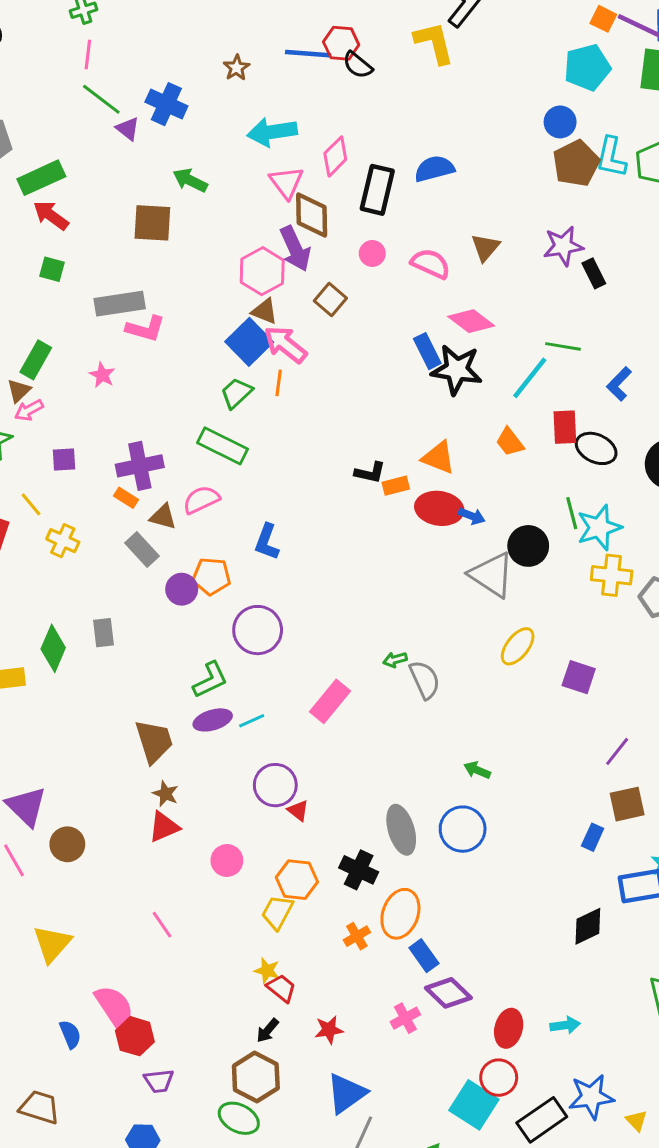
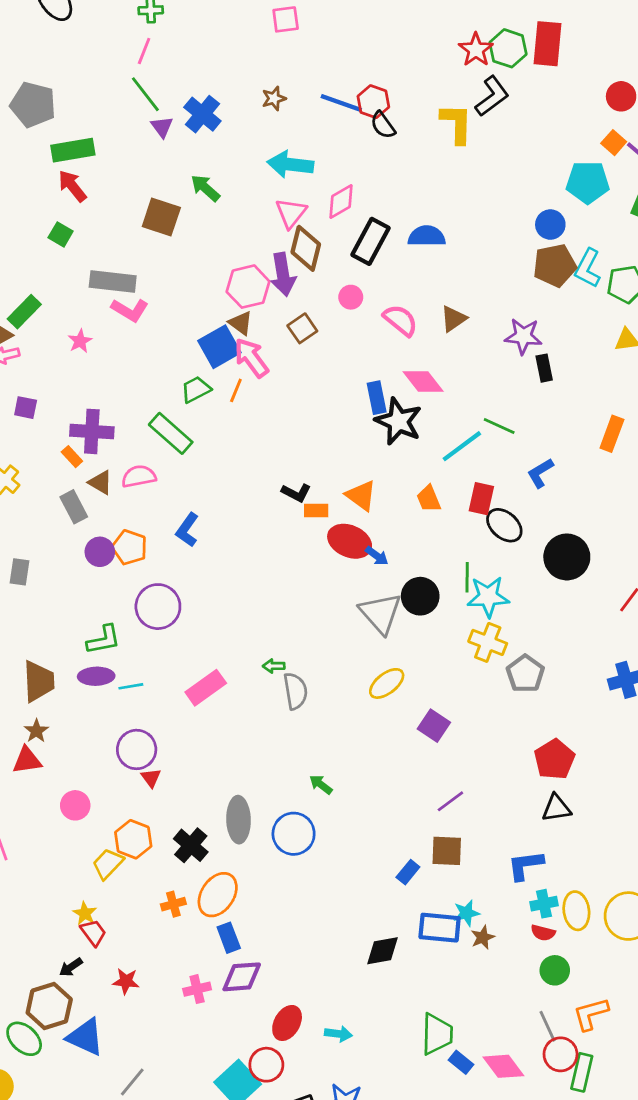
purple diamond: (448, 993) -> (242, 977), turned -63
blue triangle: (346, 1093) -> (85, 1037), moved, turned 45

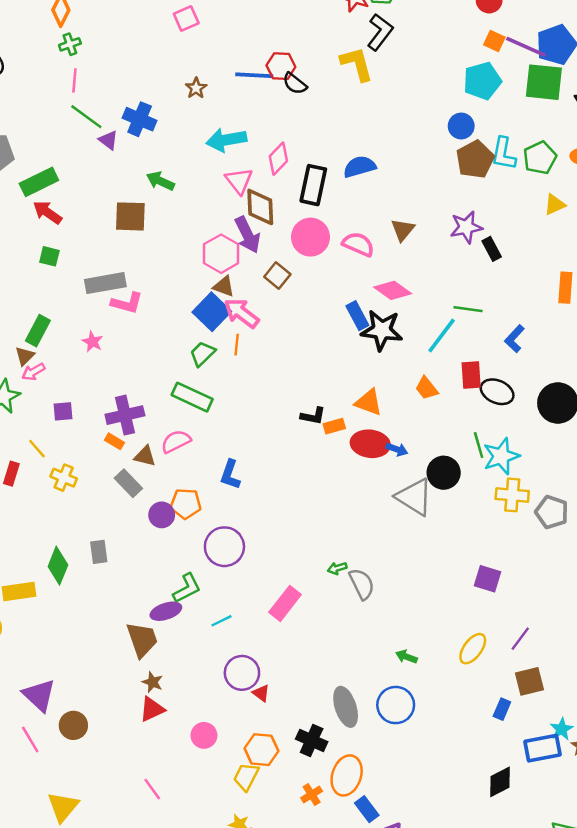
pink circle: (351, 297) -> (310, 237), size x1.8
purple ellipse: (96, 676) -> (166, 611), moved
yellow ellipse: (387, 683) -> (473, 649), moved

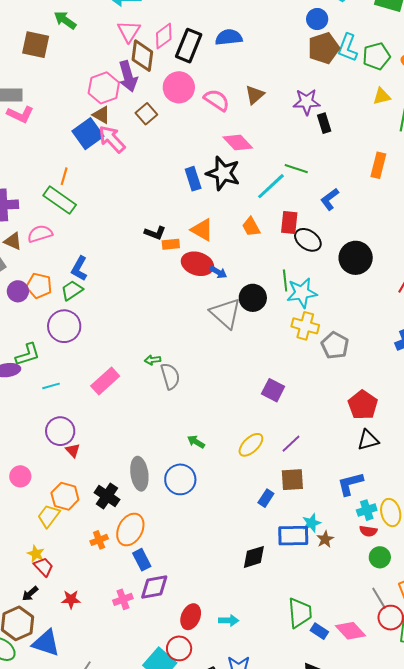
pink diamond: (278, 159) -> (164, 36), moved
blue rectangle: (357, 316) -> (193, 179), moved
orange line: (237, 345) -> (64, 176), moved
green trapezoid: (202, 354) -> (72, 290), moved

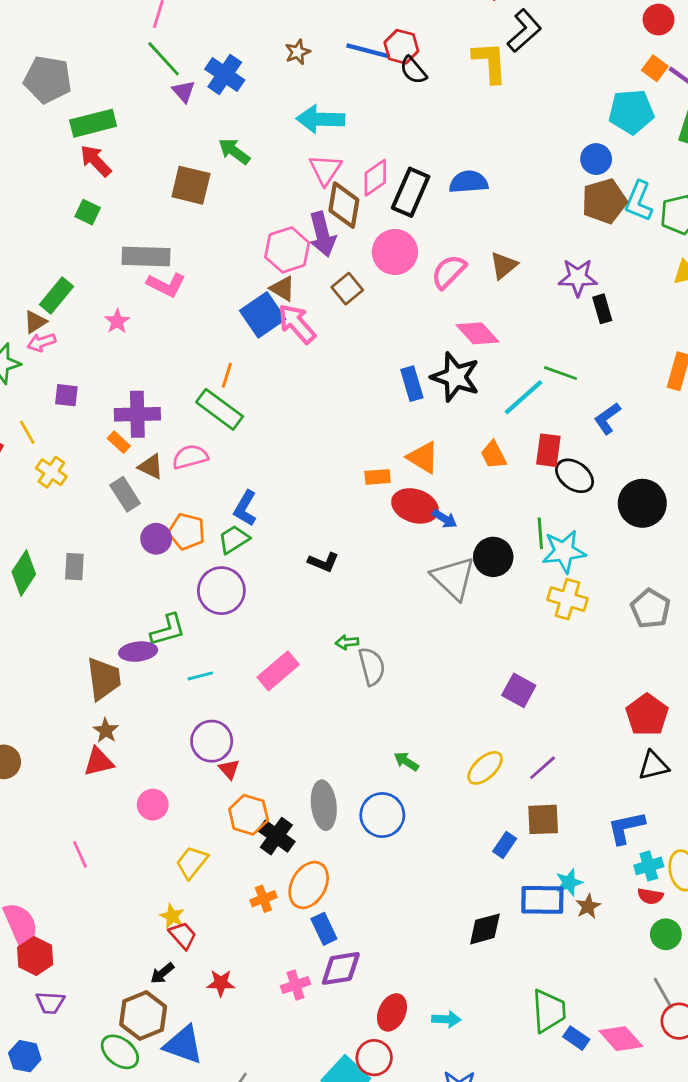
pink semicircle: (217, 100) -> (449, 272), turned -80
black L-shape: (155, 233) -> (323, 562), moved
gray pentagon: (335, 345) -> (650, 609), moved
orange hexagon: (65, 496) -> (249, 815), moved

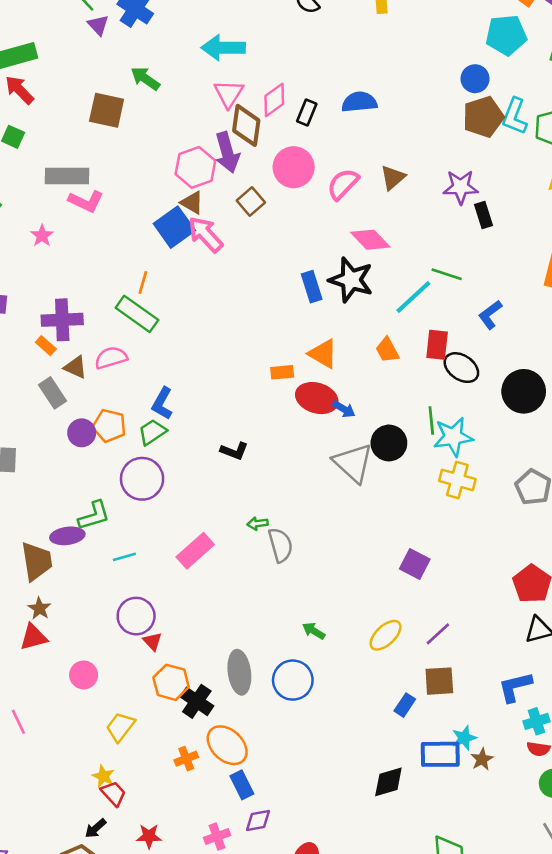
black rectangle: (411, 192) -> (307, 113), size x0.6
orange ellipse: (309, 885) -> (227, 745), turned -75
purple diamond: (341, 968) -> (258, 821), size x0.7

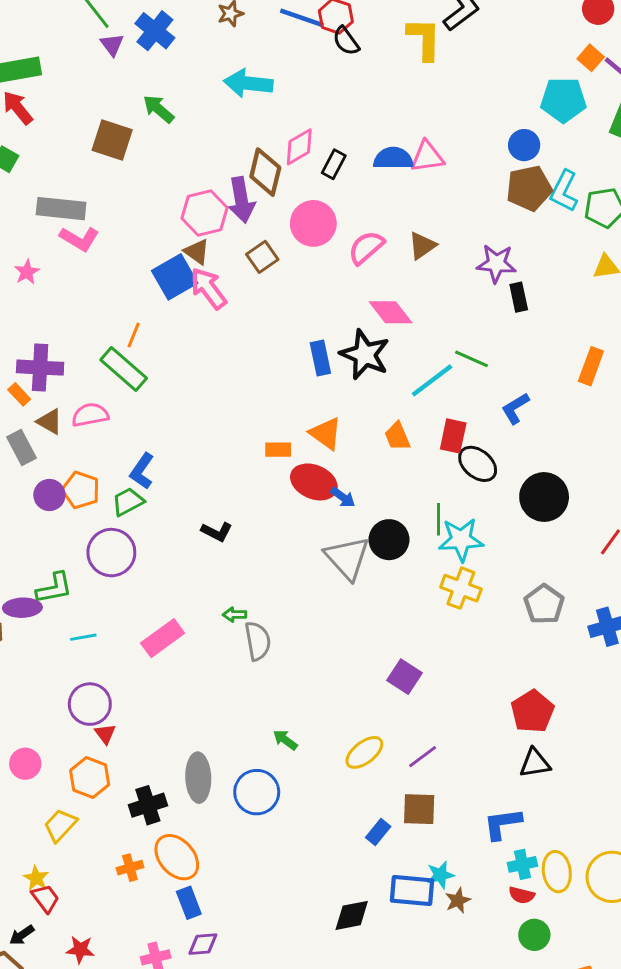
pink triangle: (229, 94) -> (427, 157), moved, turned 44
orange hexagon: (171, 682) -> (90, 777), moved
black cross: (197, 701) -> (148, 805), turned 32

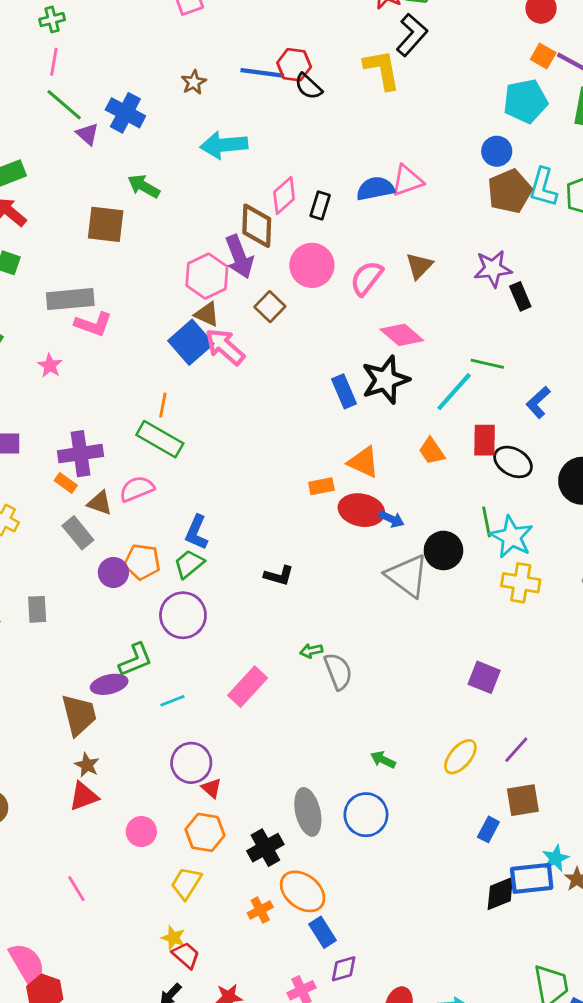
black star: (365, 355) -> (385, 380), turned -30
cyan star: (461, 540) -> (512, 537), turned -30
black diamond: (352, 915) -> (500, 893), moved

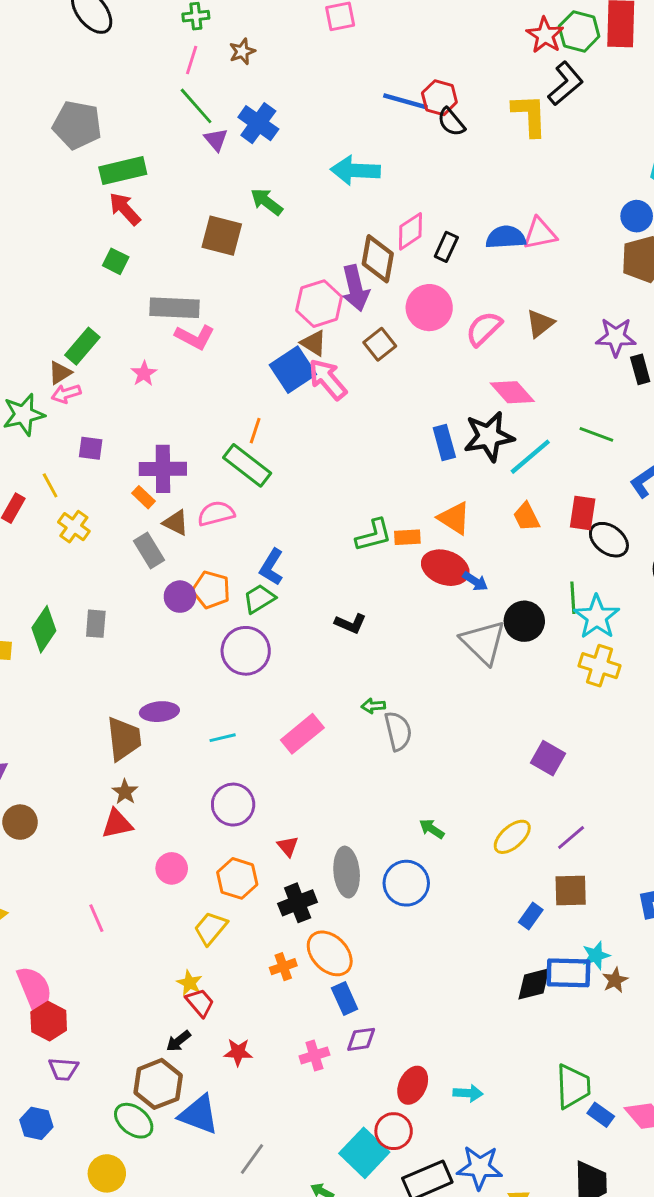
brown star: (194, 82) -> (242, 51), moved
cyan line: (454, 392) -> (530, 457), moved
green L-shape: (135, 660) -> (374, 535), moved
red triangle: (211, 788) -> (288, 846), moved

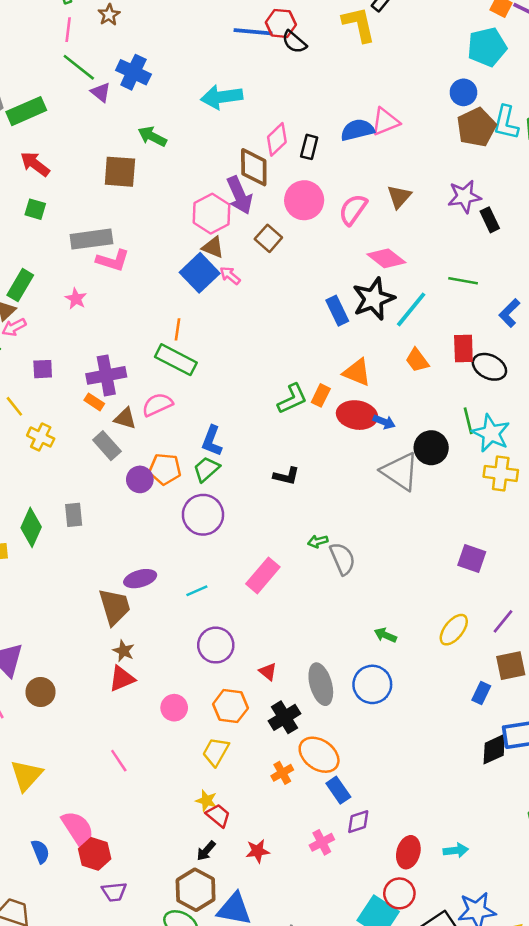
green rectangle: (123, 171) -> (26, 111), moved
pink arrow: (328, 379) -> (230, 275), size x0.6
orange rectangle: (407, 537) -> (321, 395), turned -50

